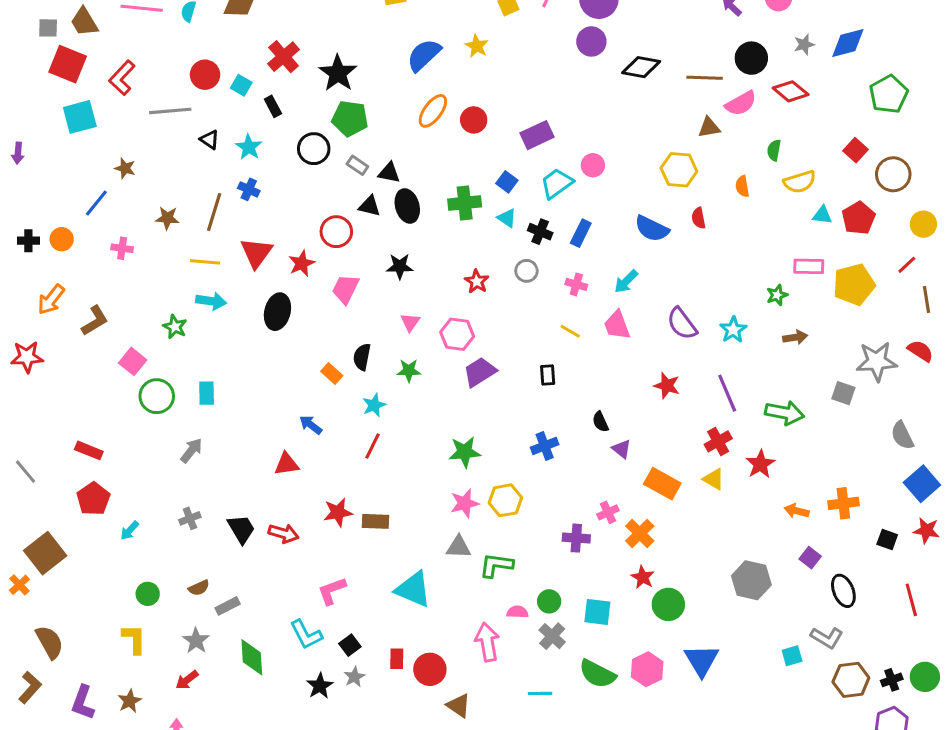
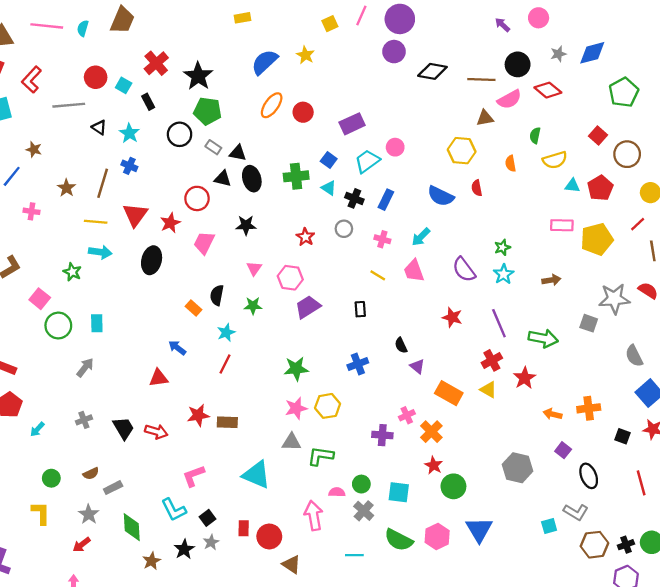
brown star: (167, 218) -> (66, 188), turned 30
green star: (777, 295) -> (502, 247), moved
brown star: (130, 701) -> (152, 561), moved

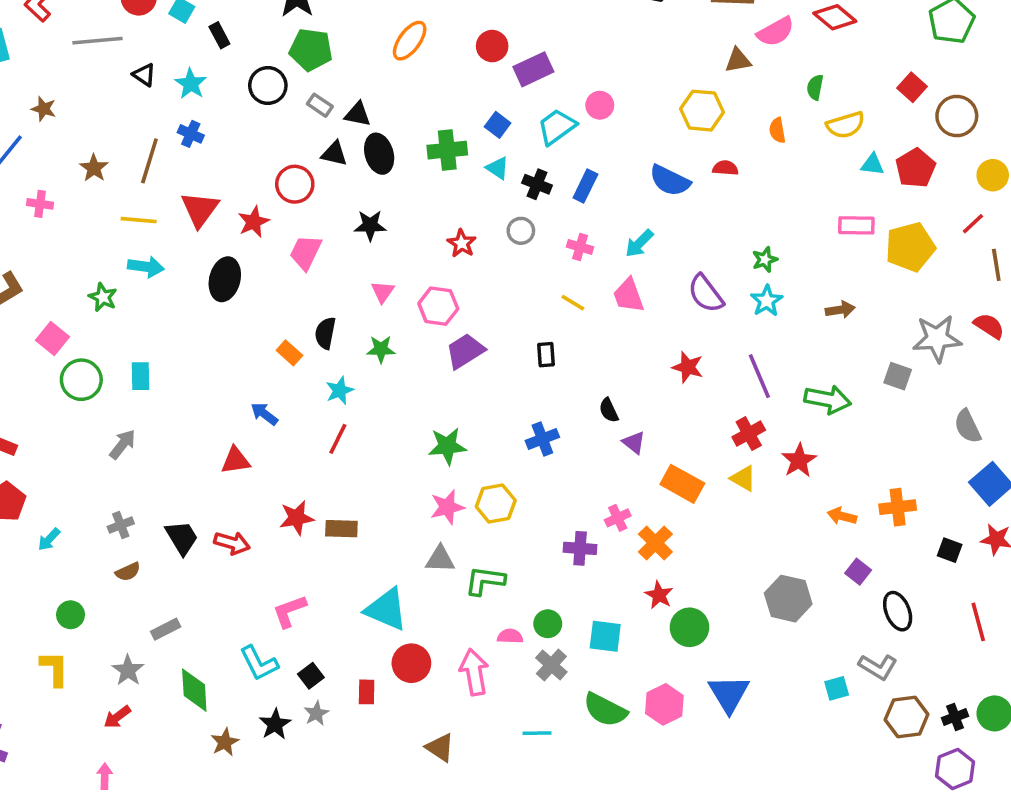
red circle: (303, 112) -> (492, 46), moved
red semicircle: (477, 188) -> (725, 168), turned 105
brown semicircle: (91, 474) -> (128, 572), moved
red circle: (269, 536) -> (411, 663), moved

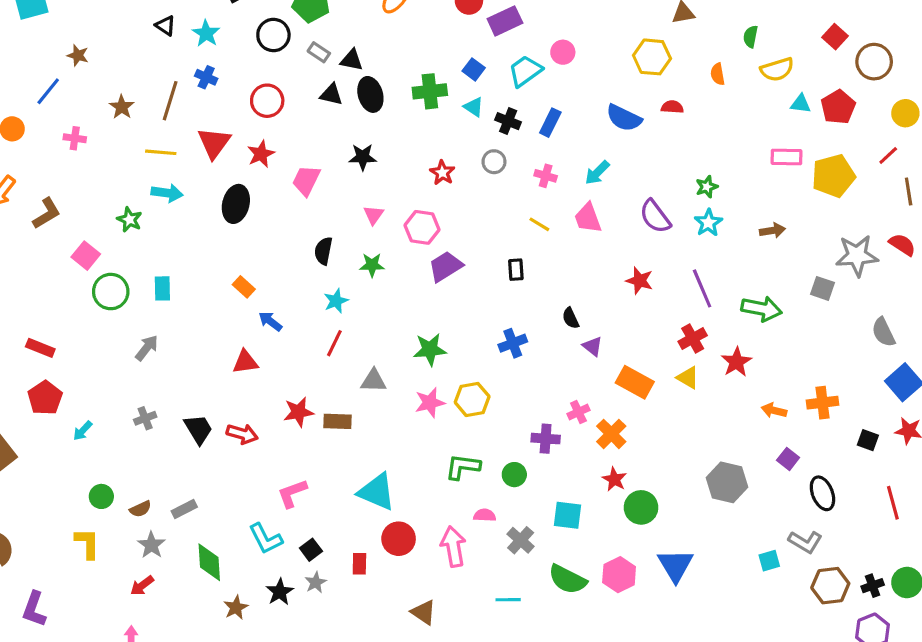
red circle: (295, 184) -> (267, 101), moved
orange rectangle: (289, 353) -> (244, 287), moved
gray triangle: (440, 559) -> (374, 381), moved
brown semicircle: (128, 572) -> (140, 509), moved
green circle: (548, 624) -> (514, 475), moved

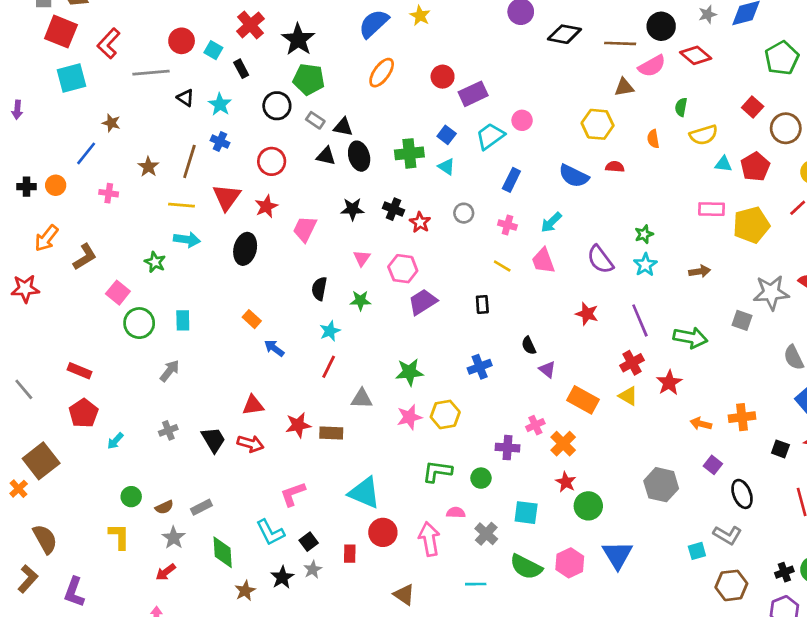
black cross: (508, 121) -> (394, 209), moved
red triangle: (245, 362) -> (253, 405), moved
brown hexagon: (830, 586) -> (731, 585), moved

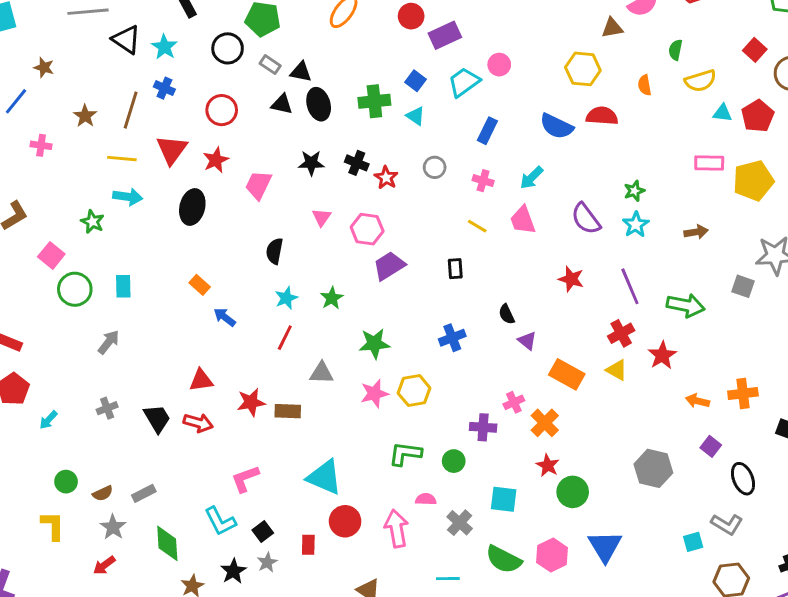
black triangle: (185, 98) -> (126, 40), size x1.5
red semicircle: (615, 167) -> (602, 116), size x1.5
green star: (360, 301) -> (332, 298), moved, turned -30

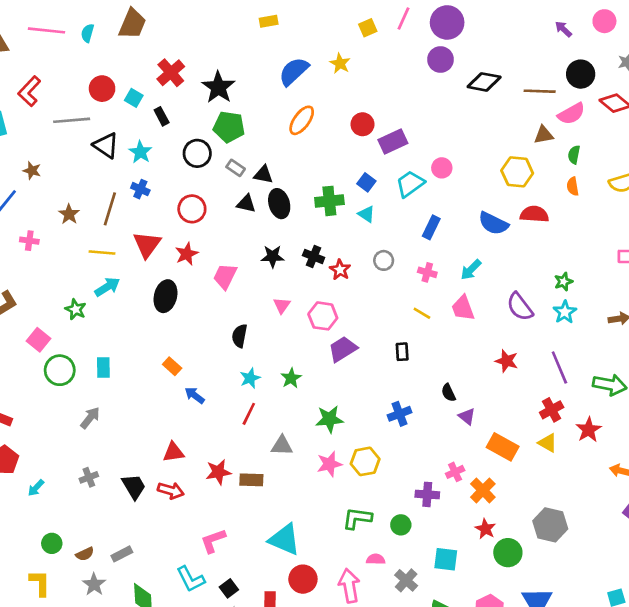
green semicircle: (675, 50) -> (574, 155), moved
cyan arrow: (128, 197) -> (107, 287), turned -40
gray hexagon: (653, 468) -> (550, 525), moved

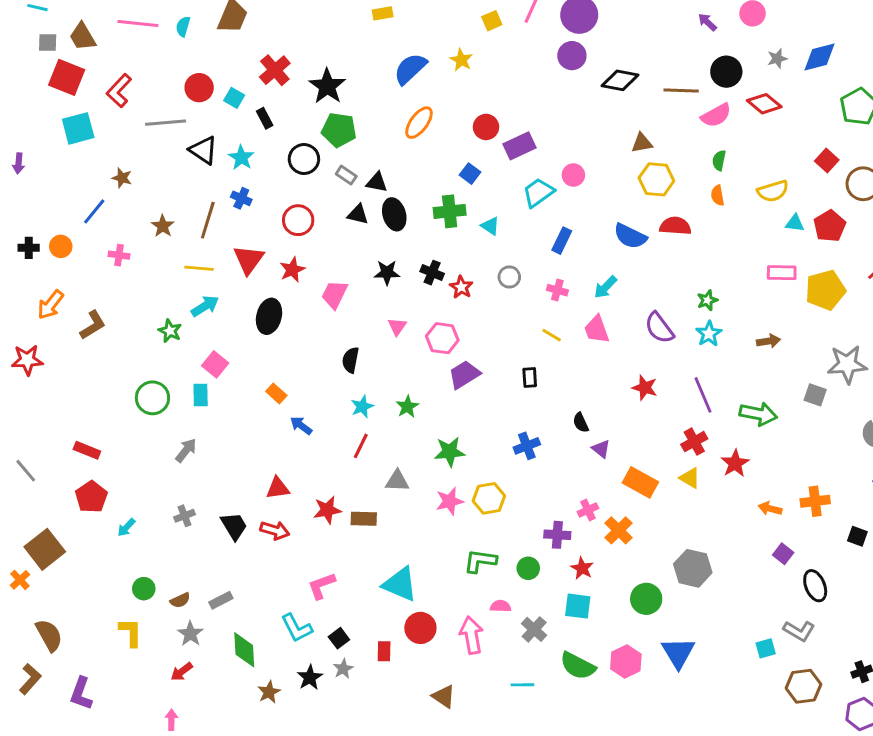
brown triangle: (544, 135) -> (642, 143), moved
blue square: (366, 182) -> (470, 174), moved
pink square: (39, 340) -> (215, 364), moved
red star: (485, 529) -> (582, 568), moved

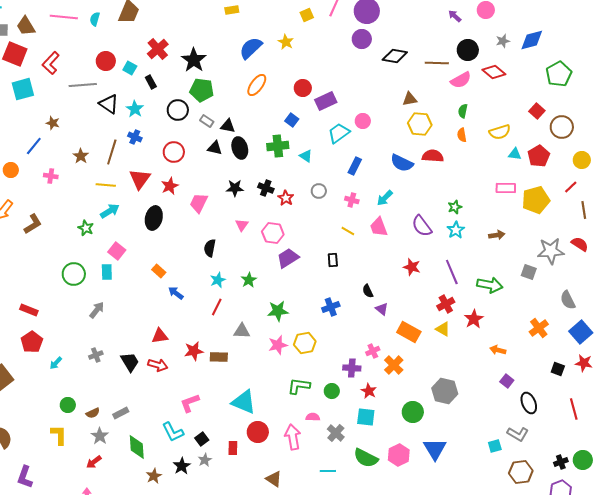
orange cross: (815, 501) -> (539, 328), moved, turned -30

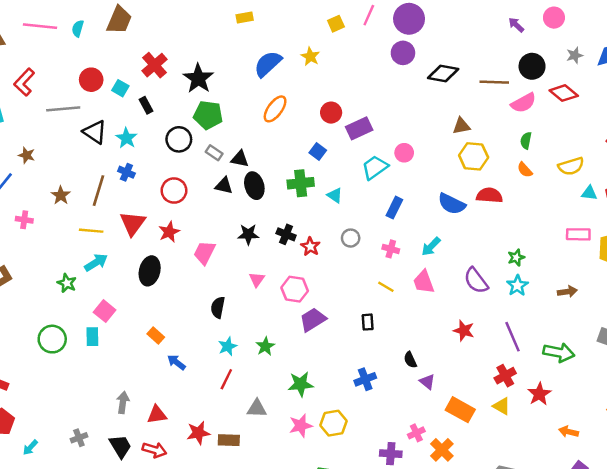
orange semicircle: (462, 135) -> (525, 170), turned -32
gray arrow: (97, 310) -> (123, 402), moved, turned -30

